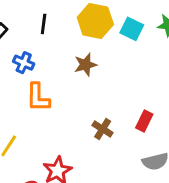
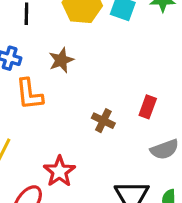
brown star: (86, 65) -> (61, 60), moved

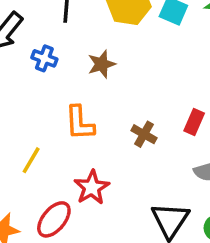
orange L-shape: (29, 94) -> (80, 123), moved

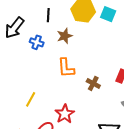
brown star: (102, 64) -> (65, 36), moved
orange L-shape: (80, 123) -> (66, 68), moved

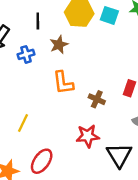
blue cross: (37, 42) -> (26, 54), turned -32
red star: (65, 114) -> (88, 136), moved, turned 30

